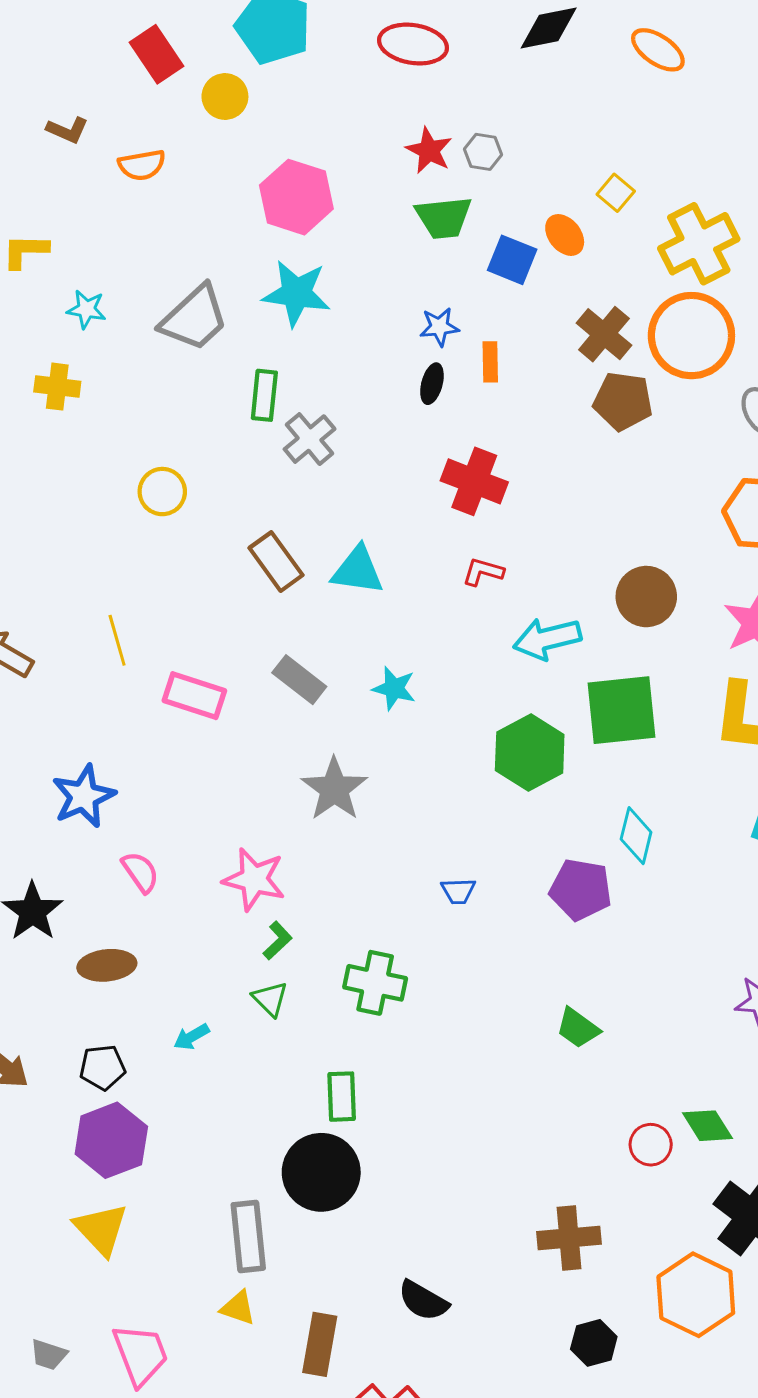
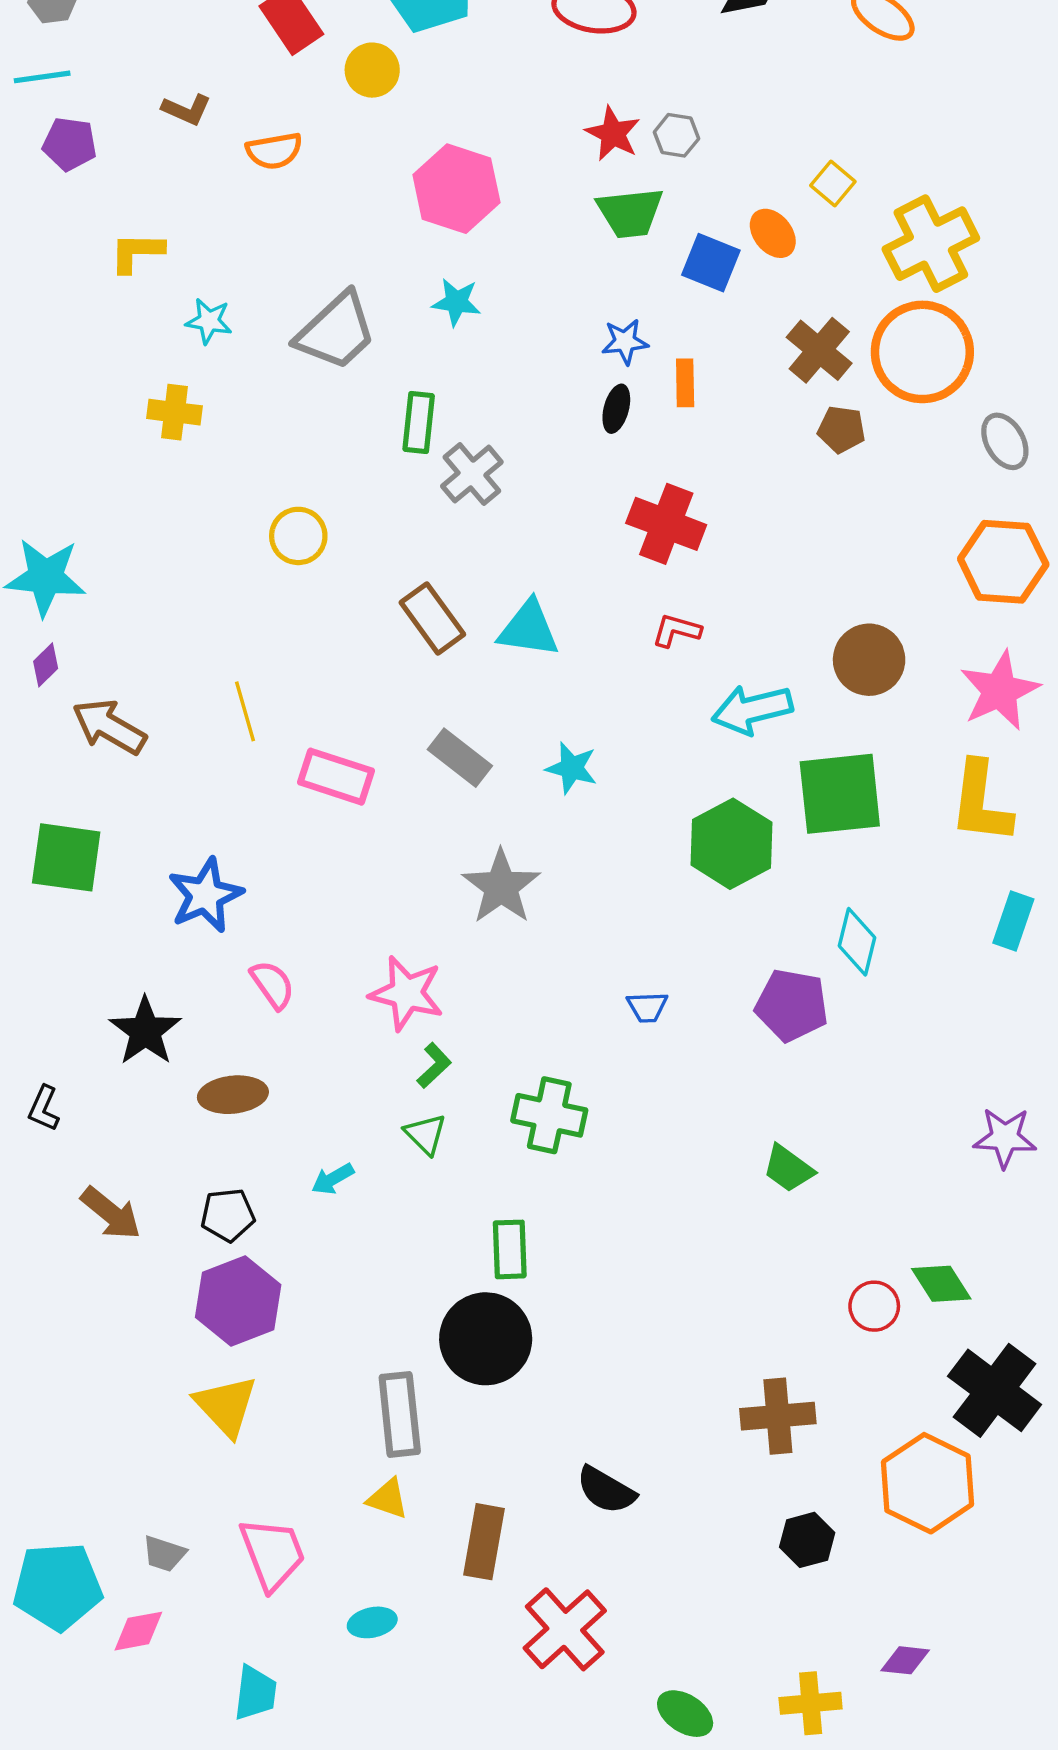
cyan star: (296, 293) -> (456, 302), size x0.6
brown pentagon: (623, 401) -> (842, 429), size x0.7

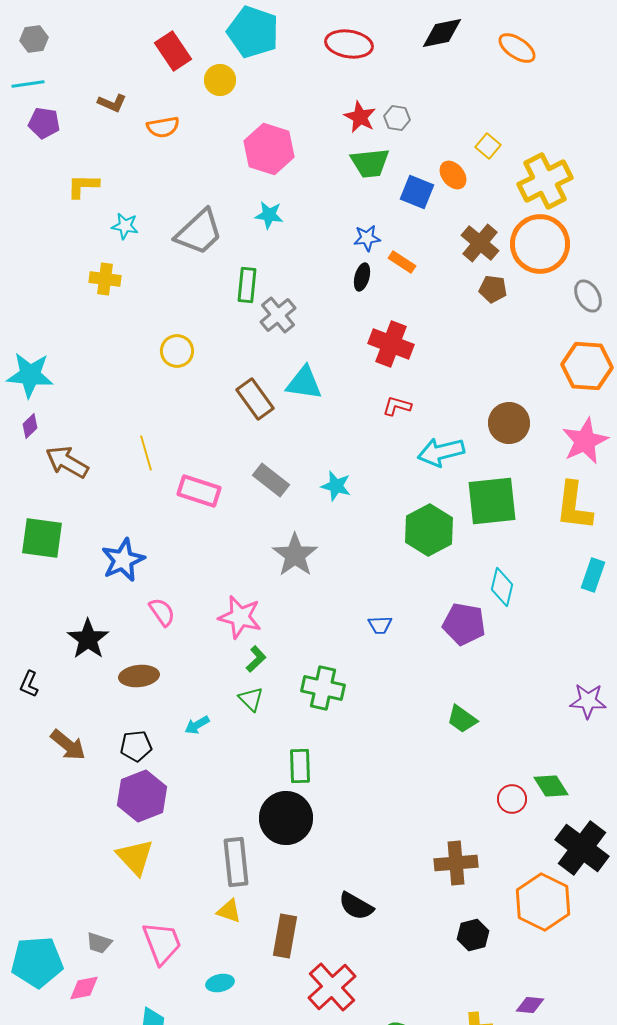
orange rectangle: (685, 383) -> (402, 262), turned -56
cyan triangle: (529, 629) -> (304, 383), moved

